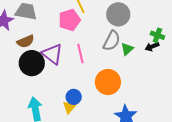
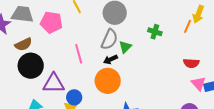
pink pentagon: (69, 20) -> (51, 22), moved, turned 30
black arrow: (152, 47) -> (110, 59), moved
purple triangle: (52, 54) -> (54, 83), moved, turned -35

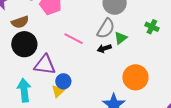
pink line: (79, 54) -> (74, 39), turned -54
orange circle: (108, 81) -> (135, 77), moved

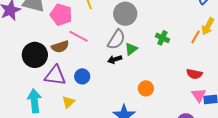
brown semicircle: (20, 22) -> (60, 47), moved
pink line: (74, 39) -> (78, 36), moved
orange circle: (135, 77) -> (146, 88), size x0.6
blue circle: (63, 81) -> (82, 76), moved

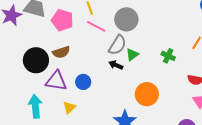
pink line: (78, 36) -> (96, 26), moved
green cross: (162, 38) -> (168, 56), moved
black arrow: (115, 59) -> (116, 65), turned 40
orange circle: (146, 88) -> (147, 94), size x1.5

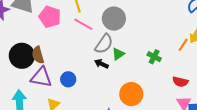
brown semicircle: (61, 52) -> (38, 55), moved, turned 90

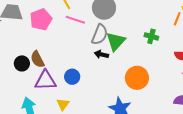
pink pentagon: (50, 17) -> (41, 19), turned -30
green triangle: (118, 54) -> (116, 41), size x1.5
black circle: (22, 56) -> (22, 63), size x0.6

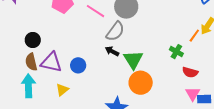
green cross: (151, 36) -> (176, 52), moved
green triangle: (116, 41) -> (133, 60), moved, turned -30
brown semicircle: (37, 59) -> (31, 62), moved

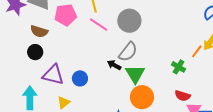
gray semicircle: (115, 31) -> (128, 52), moved
brown semicircle: (31, 62) -> (39, 31), moved, turned -60
red semicircle: (190, 72) -> (183, 96), moved

